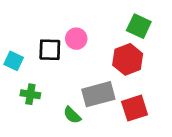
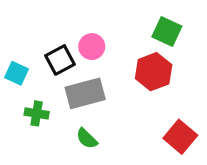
black square: (50, 50) -> (60, 60), turned -30
gray rectangle: (98, 94) -> (85, 93), moved
red square: (135, 108) -> (180, 137), moved, turned -32

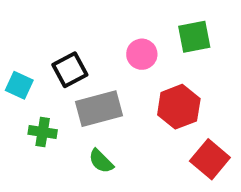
green square: (167, 32) -> (194, 37), turned -36
pink circle: (92, 47) -> (142, 54), moved
red hexagon: (154, 72) -> (179, 107), moved

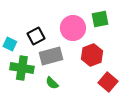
pink circle: (142, 54) -> (73, 28), size x1.6
green cross: (43, 132) -> (22, 68), size x1.6

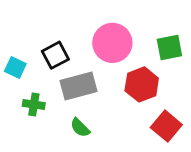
green square: (100, 19) -> (169, 47), moved
green cross: (22, 68) -> (34, 105), size x0.6

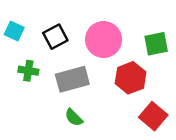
black square: (55, 55) -> (55, 37), moved
cyan square: (15, 68) -> (14, 31), moved
green cross: (34, 105) -> (28, 71), moved

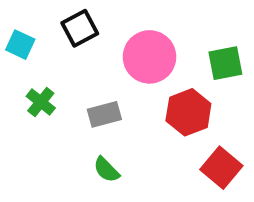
black square: (55, 37) -> (80, 28), moved
green cross: (28, 71) -> (41, 102), turned 30
gray rectangle: (72, 79) -> (104, 114), size x0.7

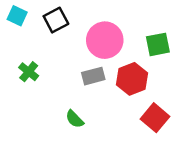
cyan square: (20, 45) -> (17, 16), moved
gray rectangle: (104, 114) -> (93, 76), moved

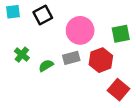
cyan square: (17, 16) -> (13, 12), turned -32
green semicircle: (75, 119) -> (46, 66), moved, turned 104

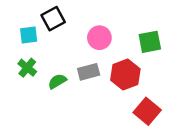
cyan square: (13, 12) -> (29, 35), moved
pink circle: (80, 30) -> (99, 38), size x0.7

